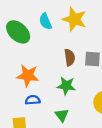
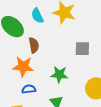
brown semicircle: (70, 57) -> (34, 45), moved

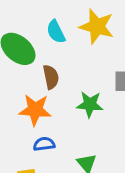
green star: (59, 75) -> (90, 104), moved

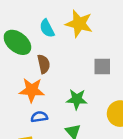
green star: (90, 104) -> (77, 99), moved

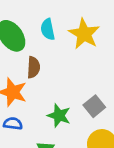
gray square: (102, 66) -> (94, 106), moved, turned 36

